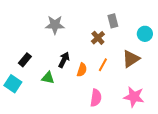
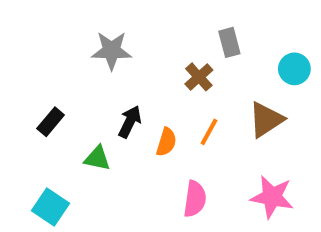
cyan square: (13, 84) -> (51, 207), moved

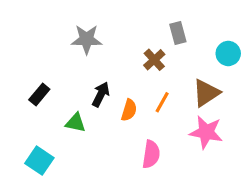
pink star: (272, 197) -> (206, 132), moved

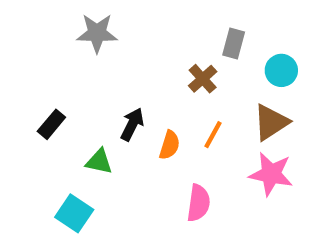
gray rectangle: (178, 33) -> (234, 44), turned 30
gray star: (87, 39) -> (97, 33), moved
cyan circle: (228, 53) -> (281, 70), moved
cyan square: (39, 161) -> (74, 213), moved

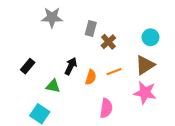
gray rectangle: (234, 44) -> (91, 28), moved
orange line: (213, 135) -> (114, 72), turned 40

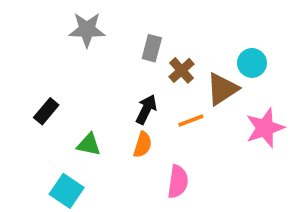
brown triangle: (145, 65) -> (222, 89), moved
black arrow: (71, 66) -> (146, 109), moved
orange semicircle: (91, 77) -> (143, 145), moved
pink star: (145, 93) -> (265, 128), moved, turned -30

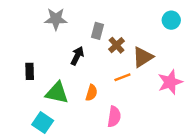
cyan circle: (252, 63) -> (171, 20), moved
black arrow: (146, 109) -> (77, 56), moved
black rectangle: (46, 111) -> (30, 71), turned -42
green triangle: (89, 145) -> (57, 93), size x1.5

